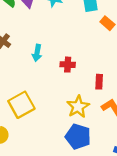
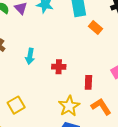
yellow square: (21, 105) -> (16, 105), size x0.7

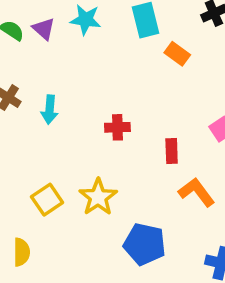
cyan arrow: (30, 56) -> (50, 110), moved
yellow star: (69, 106) -> (98, 197), moved

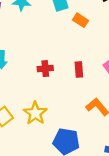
red rectangle: (172, 151) -> (79, 70), moved

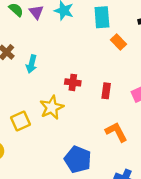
yellow star: (35, 113) -> (52, 107), moved

